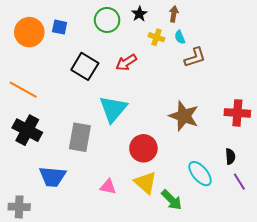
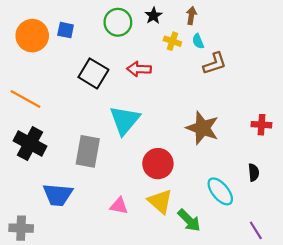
red arrow: (126, 62) -> (139, 69), turned 35
red cross: (237, 113) -> (261, 125), size x0.7
purple line: (239, 182) -> (256, 230), moved

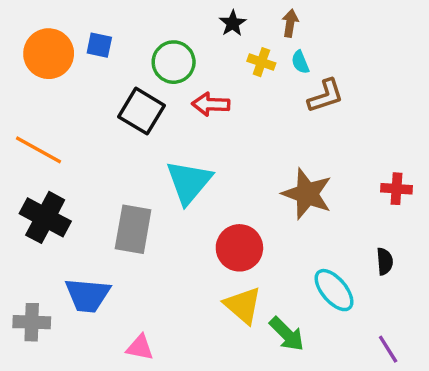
green circle: (118, 22) -> (174, 62), moved
pink triangle: (119, 206) -> (140, 347), moved
gray cross: (21, 228) -> (32, 322), moved

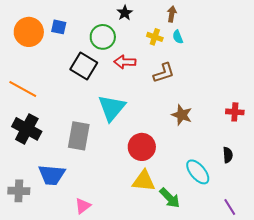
black star: (233, 23) -> (125, 13), moved
brown L-shape: (326, 96) -> (164, 73), moved
brown star: (307, 194) -> (182, 115), size x0.7
yellow triangle: (243, 305) -> (144, 181), turned -35
pink triangle: (140, 347) -> (83, 206), turned -48

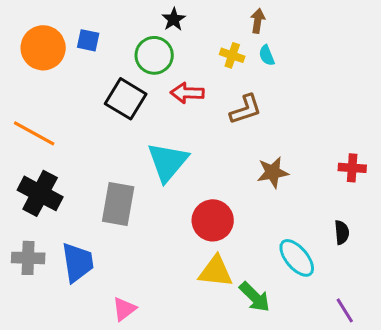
black star: (125, 13) -> (174, 19), moved
brown star: (182, 115) -> (273, 172), turned -30
blue trapezoid: (52, 175) -> (78, 262), turned -104
gray cross: (19, 191) -> (28, 258), moved

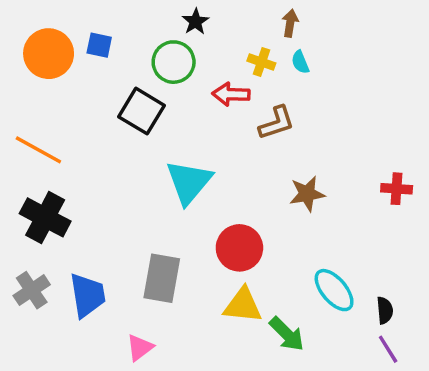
red arrow: (187, 93) -> (231, 94), moved
gray rectangle: (118, 204) -> (162, 278), moved
black semicircle: (342, 232) -> (385, 310), moved
gray cross: (28, 258) -> (32, 290), turned -36

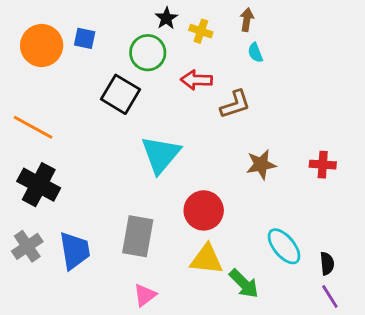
yellow cross: (261, 62) -> (201, 31), moved
red cross: (397, 189) -> (323, 165), moved
pink triangle: (140, 348) -> (145, 295), moved

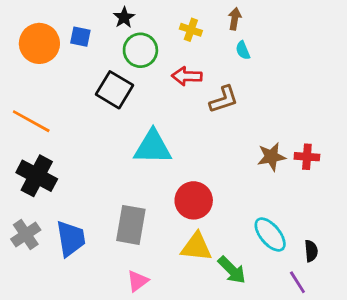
black star: (166, 18) -> (124, 17), moved
cyan triangle: (161, 155) -> (153, 147), turned 51
brown star: (261, 165) -> (271, 157), moved
purple line: (330, 297) -> (297, 282), moved

